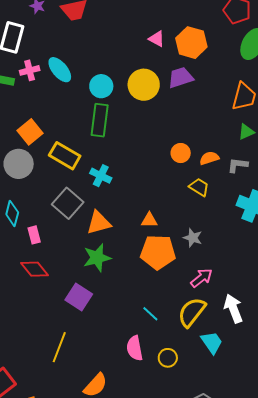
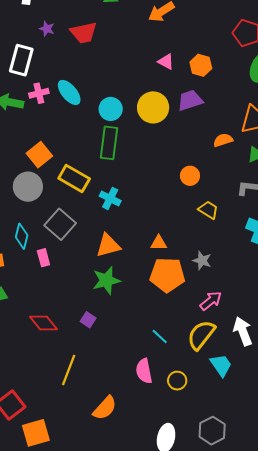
orange hexagon: (191, 43) -> (201, 65), size x0.7
orange semicircle: (209, 158) -> (223, 140), moved
gray square: (68, 203) -> (60, 224), moved
red diamond: (34, 269) -> (44, 323), moved
purple square: (79, 297) -> (88, 320), size x0.6

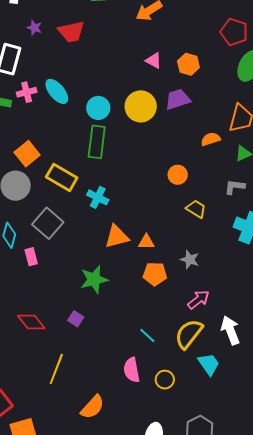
orange triangle: (108, 245) -> (117, 237), moved
orange pentagon: (167, 275) -> (155, 274), size x0.7

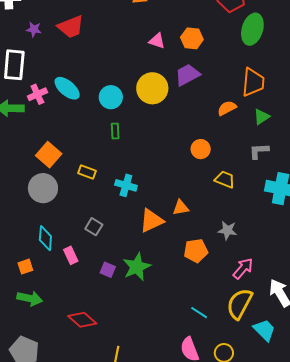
green rectangle: (97, 142) -> (115, 131), size x0.5
yellow rectangle: (62, 177) -> (87, 172), size x0.6
gray square: (48, 223) -> (94, 227), moved, size x0.6
orange triangle: (146, 242) -> (181, 208), moved
purple square: (76, 319) -> (108, 270), moved

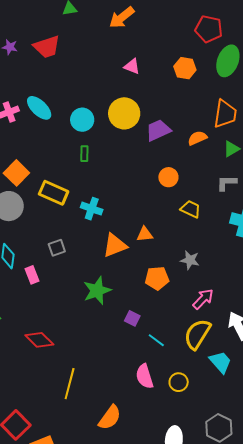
orange hexagon: (192, 38) -> (185, 68), moved
purple trapezoid: (187, 75) -> (158, 130), moved
yellow rectangle: (87, 172) -> (54, 193), size x1.6
gray square: (94, 227) -> (57, 248), turned 36
purple square: (108, 270) -> (132, 318), moved

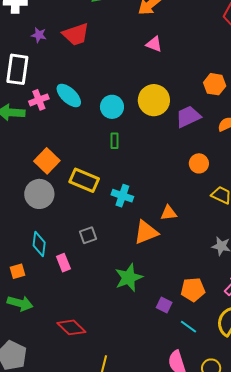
pink triangle: (132, 66) -> (154, 44), moved
orange hexagon: (185, 68) -> (215, 84), moved
orange triangle: (145, 234) -> (169, 213), moved
orange pentagon: (157, 278) -> (193, 290), moved

